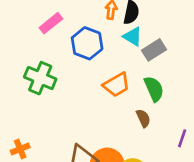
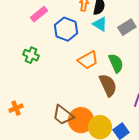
gray rectangle: (154, 50) -> (127, 27), moved
green cross: (40, 78) -> (31, 55), size x0.7
brown semicircle: (143, 118) -> (108, 85), size x1.6

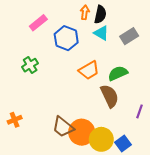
green cross: (31, 55) -> (30, 65), turned 35
green semicircle: (116, 63) -> (118, 73), turned -90

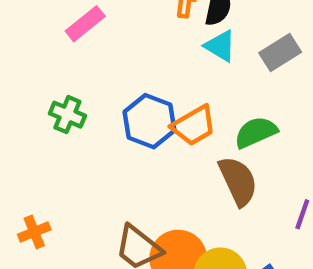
blue hexagon: (66, 38) -> (149, 121), moved
green cross: (30, 65) -> (67, 115), turned -35

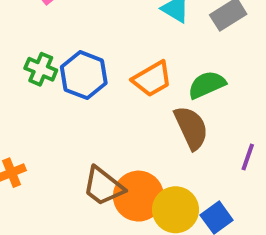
blue hexagon: (149, 121) -> (84, 75), moved

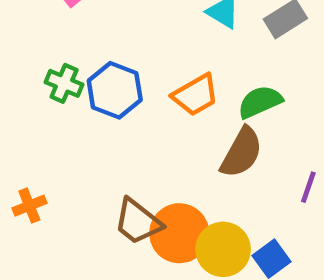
brown semicircle: (191, 128) -> (242, 153), turned 54

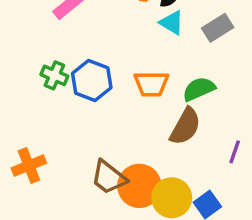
orange trapezoid: (195, 95) -> (151, 84), turned 30
orange cross: (29, 206) -> (29, 165), size x1.4

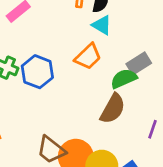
gray rectangle: (218, 28) -> (139, 63), moved
orange trapezoid: (151, 84) -> (88, 57), moved, turned -44

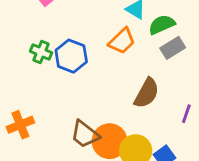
green semicircle: (124, 79) -> (162, 25), moved

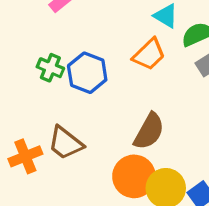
brown semicircle: (147, 93) -> (149, 131), moved
brown trapezoid: (85, 134) -> (65, 143), moved

